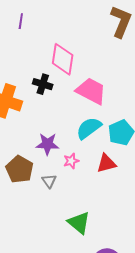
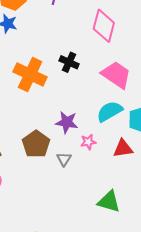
pink diamond: (63, 59) -> (104, 26), moved
green triangle: (79, 223) -> (109, 202), moved, turned -30

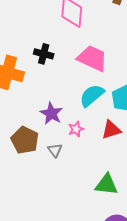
purple star: (67, 122) -> (51, 113), turned 30

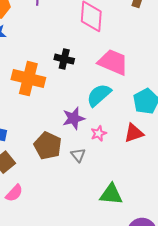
cyan semicircle: (92, 95) -> (99, 95), moved
purple star: (51, 113) -> (74, 118), turned 30
green triangle: (106, 184) -> (111, 194), moved

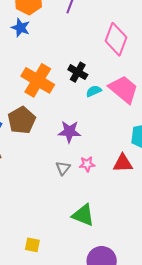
cyan semicircle: (99, 95) -> (94, 91), moved, size x0.6
pink star: (99, 133) -> (87, 164), moved
brown pentagon: (48, 146) -> (22, 120), moved

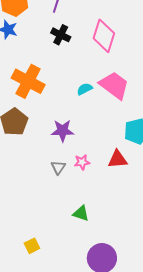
black cross: (78, 72) -> (61, 35), moved
green triangle: (83, 215) -> (81, 213), size x0.7
yellow square: (32, 245) -> (32, 246), turned -35

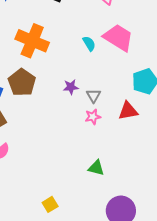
cyan semicircle: (85, 89) -> (89, 44), turned 91
purple star: (63, 131) -> (71, 87), size x0.7
gray triangle: (58, 167) -> (93, 96), moved

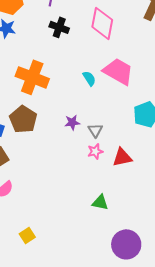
red triangle: (128, 111) -> (122, 157), moved
yellow square: (50, 204) -> (27, 235), moved

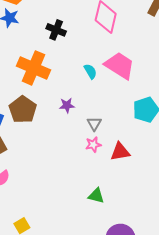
black cross: (59, 27) -> (56, 30), moved
purple star: (72, 122) -> (67, 105), moved

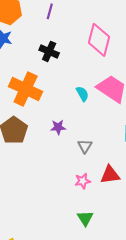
pink star: (93, 145) -> (83, 181), moved
green triangle: (96, 196) -> (85, 218), turned 42

